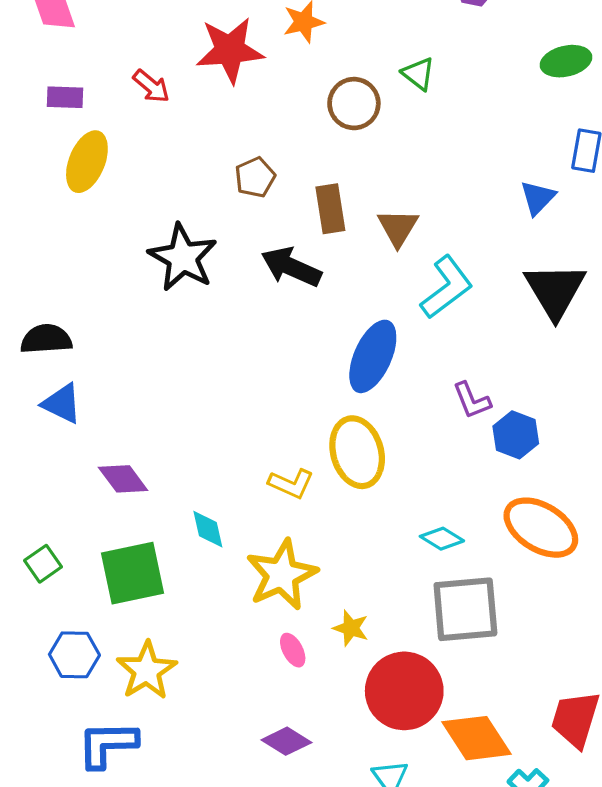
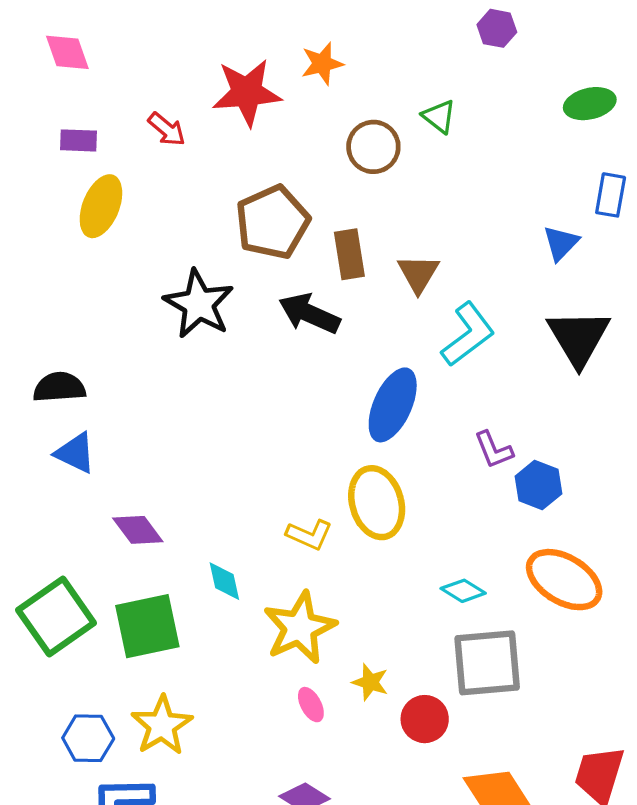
brown pentagon: (255, 177) -> (272, 222), size x1.8
green square: (43, 564) -> (56, 616), size x2.0
blue hexagon: (74, 655) -> (88, 738), moved
red circle: (404, 691) -> (425, 719), moved, size x0.6

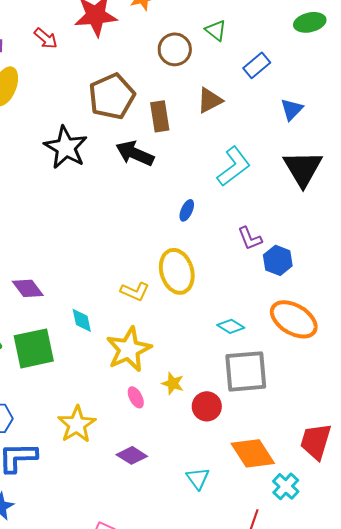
blue rectangle: (611, 195) -> (257, 65), moved, turned 40
brown triangle: (418, 273) -> (210, 100), moved, turned 32
blue ellipse: (393, 405) -> (187, 210), size x0.5
yellow star: (162, 725) -> (77, 424), moved

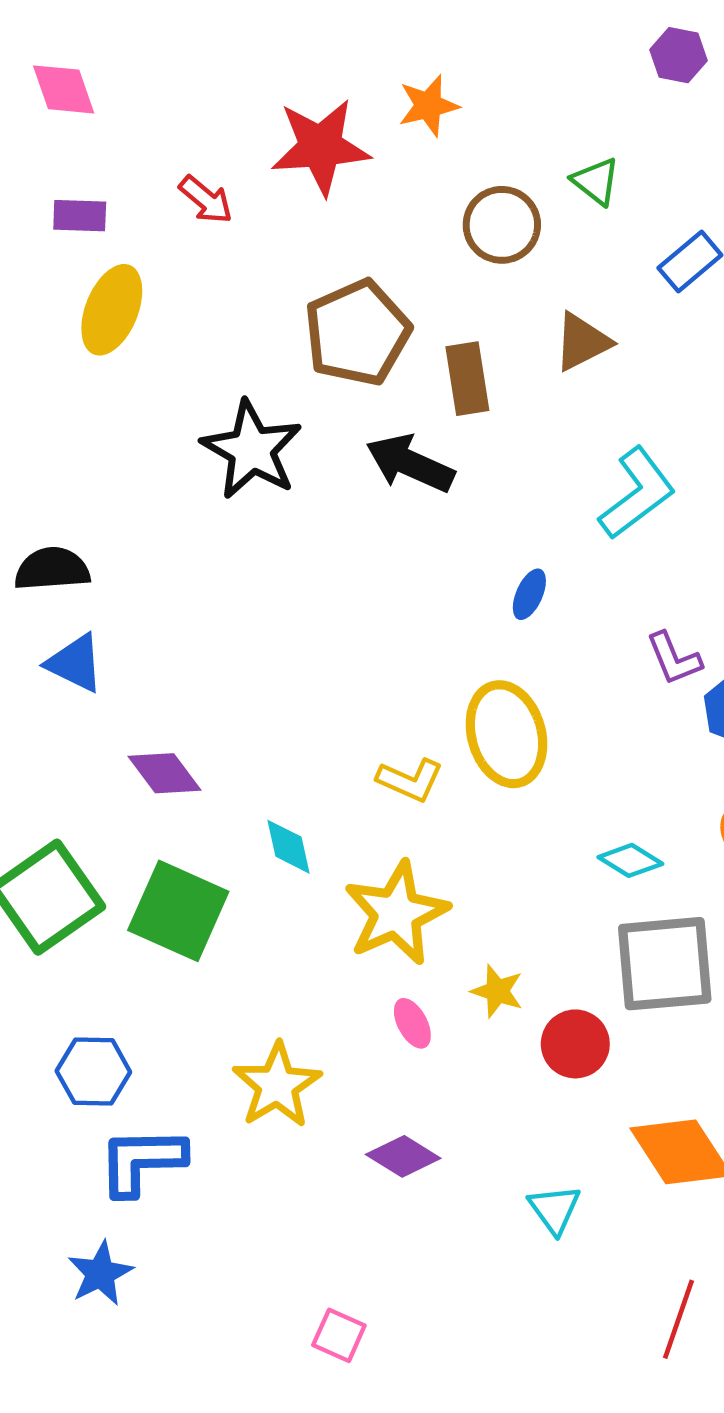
green square: (34, 348) -> (178, 911), turned 36

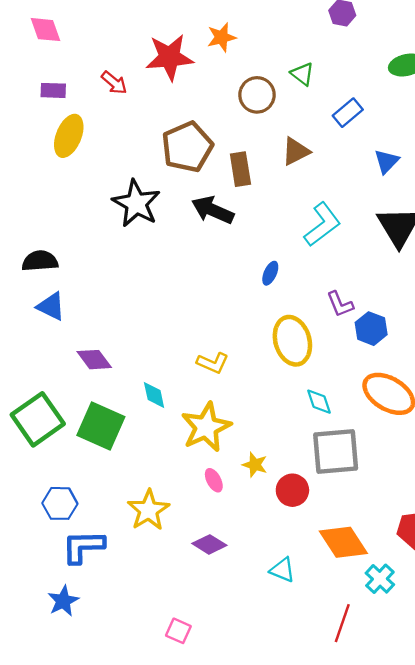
yellow ellipse: (506, 734) -> (292, 341), moved
cyan diamond: (630, 860) -> (319, 402), turned 40
cyan triangle: (555, 1209) -> (282, 570), turned -32

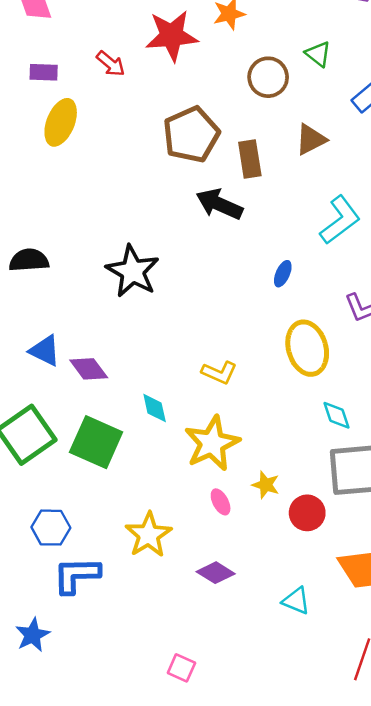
black star: (136, 203) -> (133, 271), moved
blue triangle: (51, 306) -> (45, 351), moved
blue star: (63, 601) -> (33, 635), moved

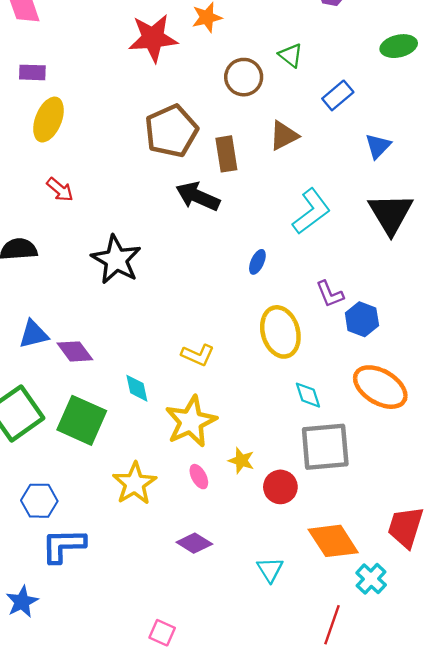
red arrow: (111, 64) -> (60, 190), moved
blue triangle: (45, 351) -> (34, 334), turned -40
yellow star: (149, 535) -> (135, 483), moved
cyan triangle: (296, 601) -> (270, 570), turned 36

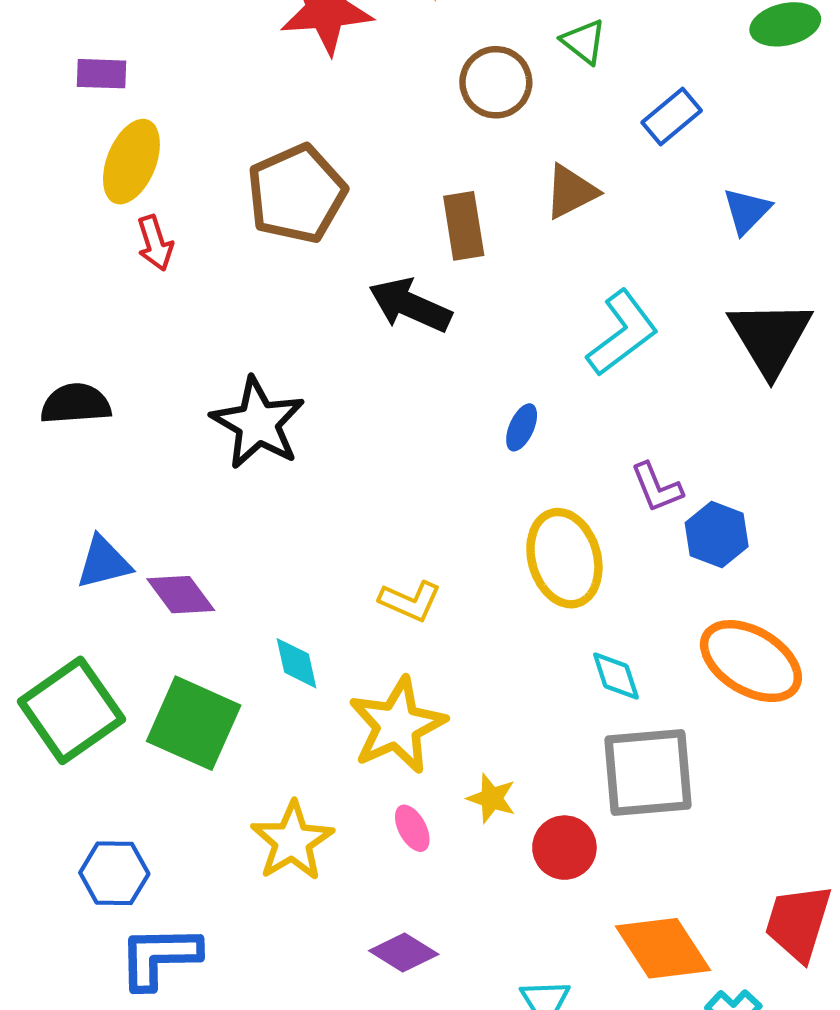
brown pentagon: (171, 131) -> (297, 194), moved
red arrow: (60, 190) -> (155, 243), moved, turned 32

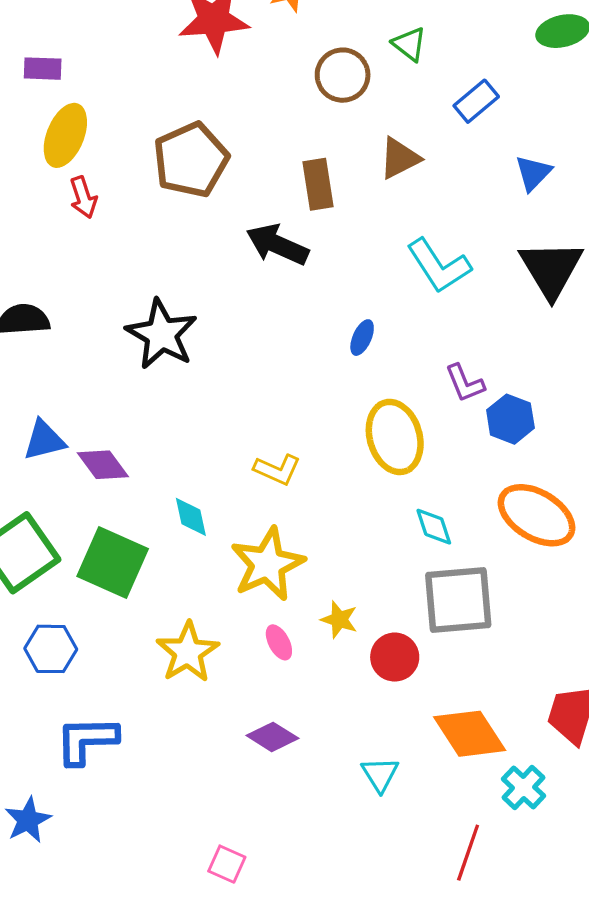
cyan L-shape: (622, 333) -> (439, 266), turned 94
blue hexagon: (114, 873) -> (51, 649), moved

